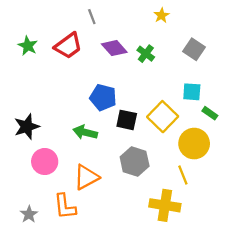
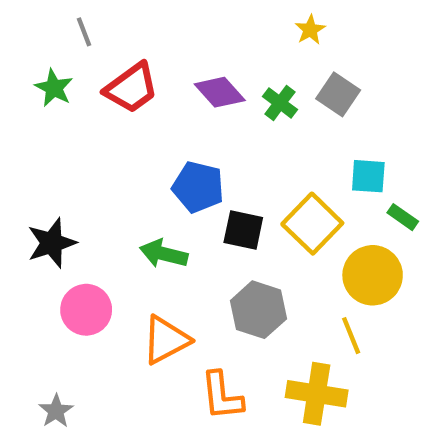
gray line: (92, 17) -> (84, 32), moved
gray square: (194, 49) -> (338, 94), moved
orange L-shape: (65, 206) -> (222, 396), moved

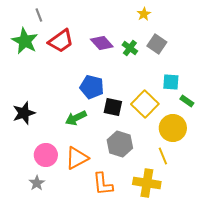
green star: (54, 88) -> (25, 41), size x1.5
green arrow: (164, 254) -> (76, 118), turned -40
pink circle: (86, 310) -> (46, 155), moved
gray star: (56, 411) -> (37, 183), moved

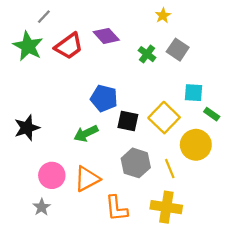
gray line: (39, 15) -> (44, 17), turned 64
purple diamond: (102, 43) -> (106, 36), moved
yellow line: (163, 156) -> (170, 169), moved

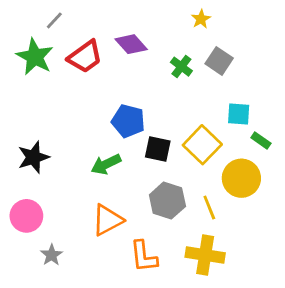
pink circle: (52, 175) -> (26, 216), moved

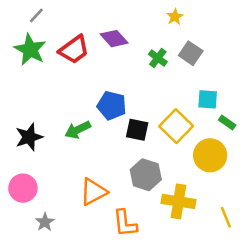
gray line: (54, 20) -> (36, 16), moved
green arrow: (106, 164) -> (78, 130), moved
yellow line: (209, 208) -> (226, 217), moved
yellow cross: (205, 255) -> (179, 201), moved

